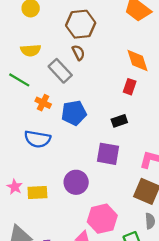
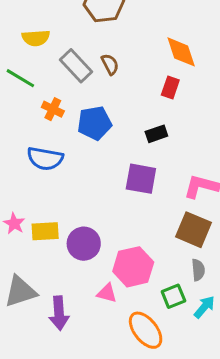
brown semicircle: (78, 53) -> (110, 64), moved
purple circle: (76, 182) -> (84, 244), moved

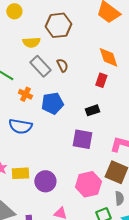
yellow semicircle: (36, 38) -> (31, 42), moved
pink hexagon: (133, 267) -> (88, 184), moved

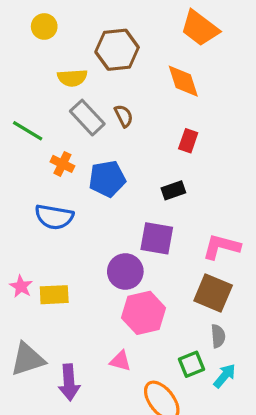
orange diamond: (108, 57) -> (183, 81), moved
purple circle: (45, 181) -> (125, 272), moved
pink hexagon: (88, 184) -> (144, 313), moved

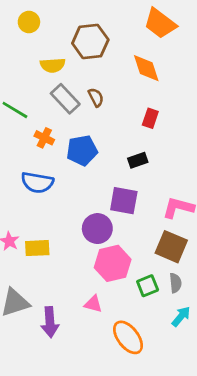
green square: (192, 364) -> (148, 286), moved

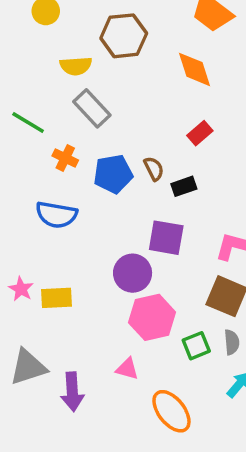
brown semicircle: (96, 97) -> (154, 169), moved
red rectangle: (150, 118) -> (200, 133), turned 30

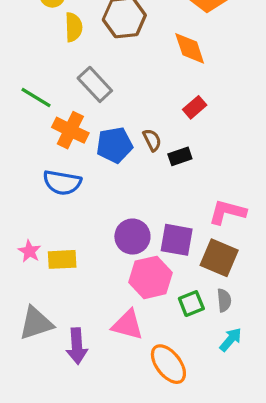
yellow semicircle: (76, 66) -> (74, 27), moved, turned -88
orange cross: (65, 158) -> (70, 130), size x1.5
purple square: (166, 238) -> (177, 240), moved
pink triangle: (127, 369) -> (128, 325), size x1.5

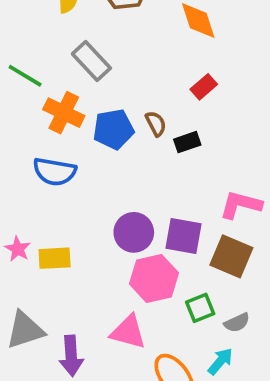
gray semicircle: (224, 300) -> (237, 323), moved, turned 70
cyan arrow: (231, 340) -> (220, 361), moved

